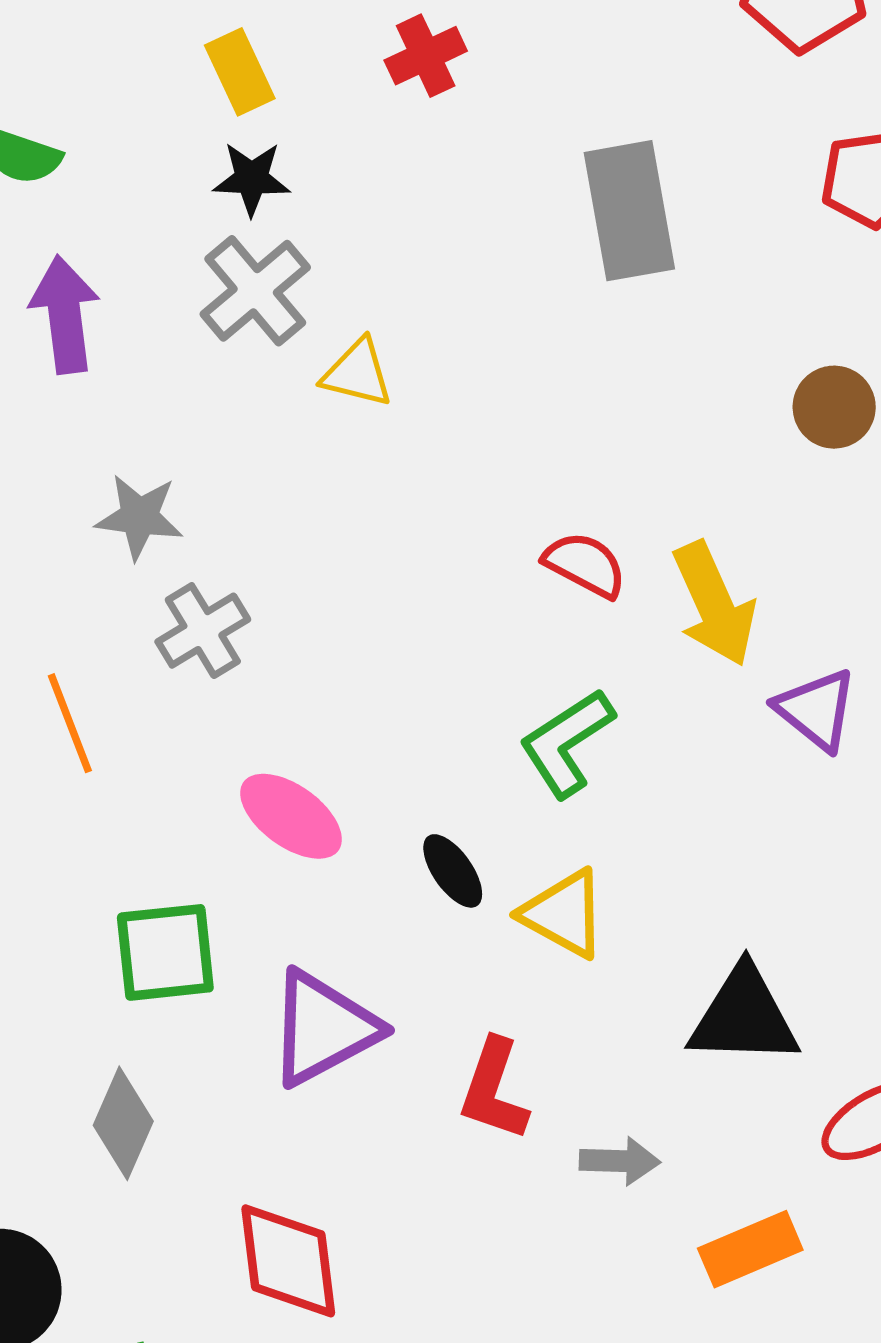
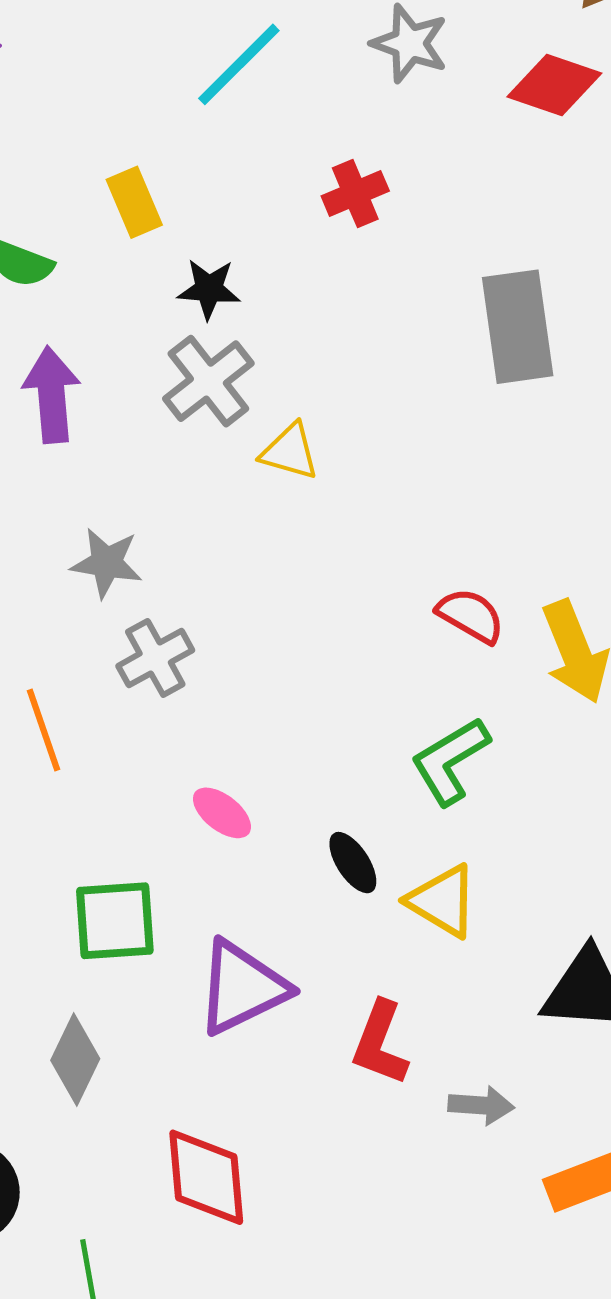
yellow rectangle: (240, 72) -> (134, 202), moved
pink ellipse: (291, 816) -> (222, 813), size x0.7

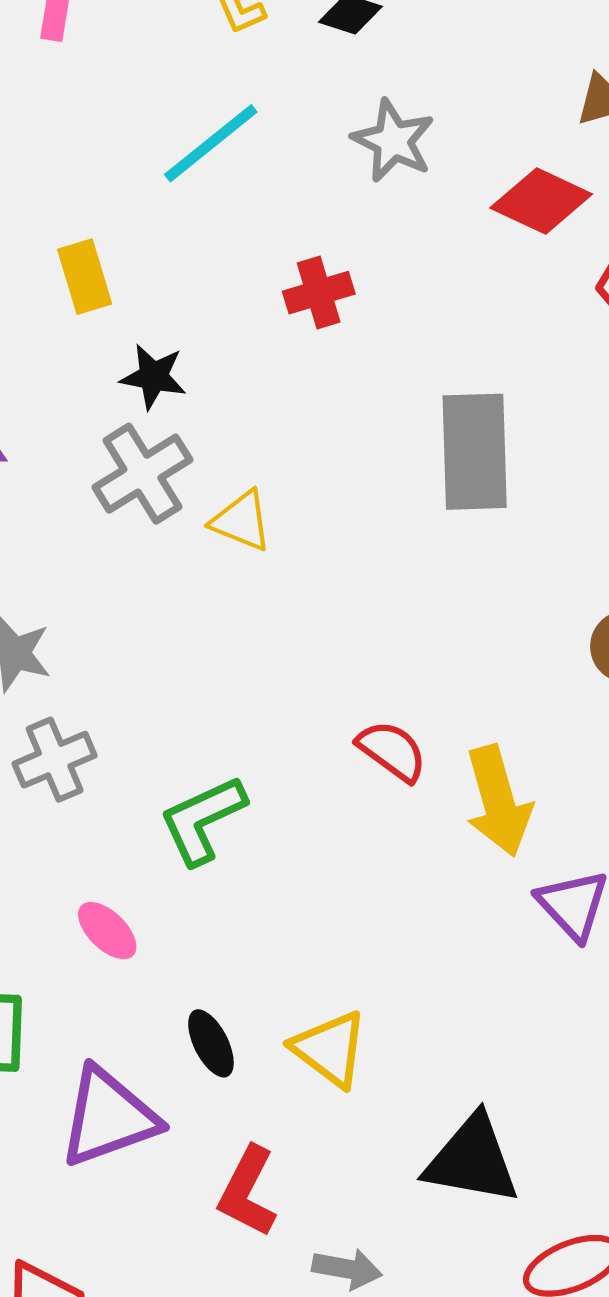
yellow triangle: (290, 452) -> (241, 521), moved
green L-shape: (450, 761) -> (203, 820), moved
black ellipse: (353, 863) -> (211, 1043), moved

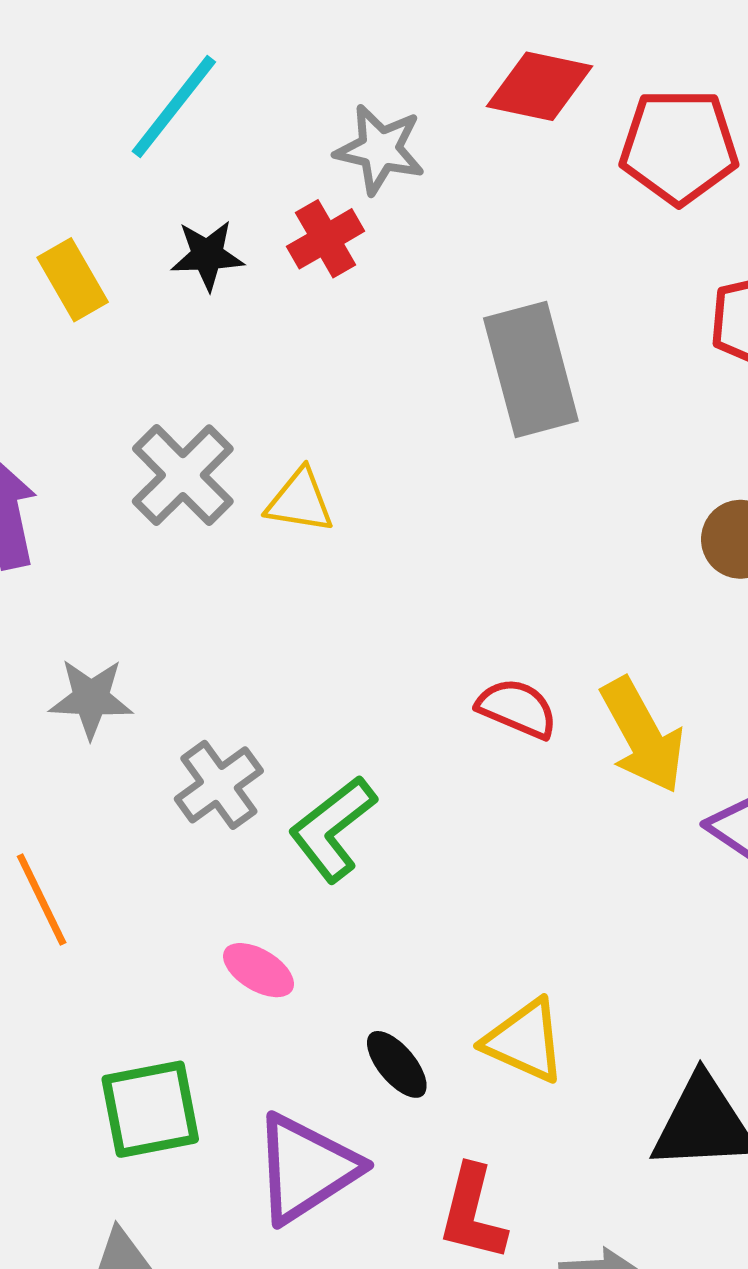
gray star: (393, 141) -> (380, 149), moved
black star: (153, 377) -> (207, 255), moved
gray cross: (55, 760) -> (219, 785), moved

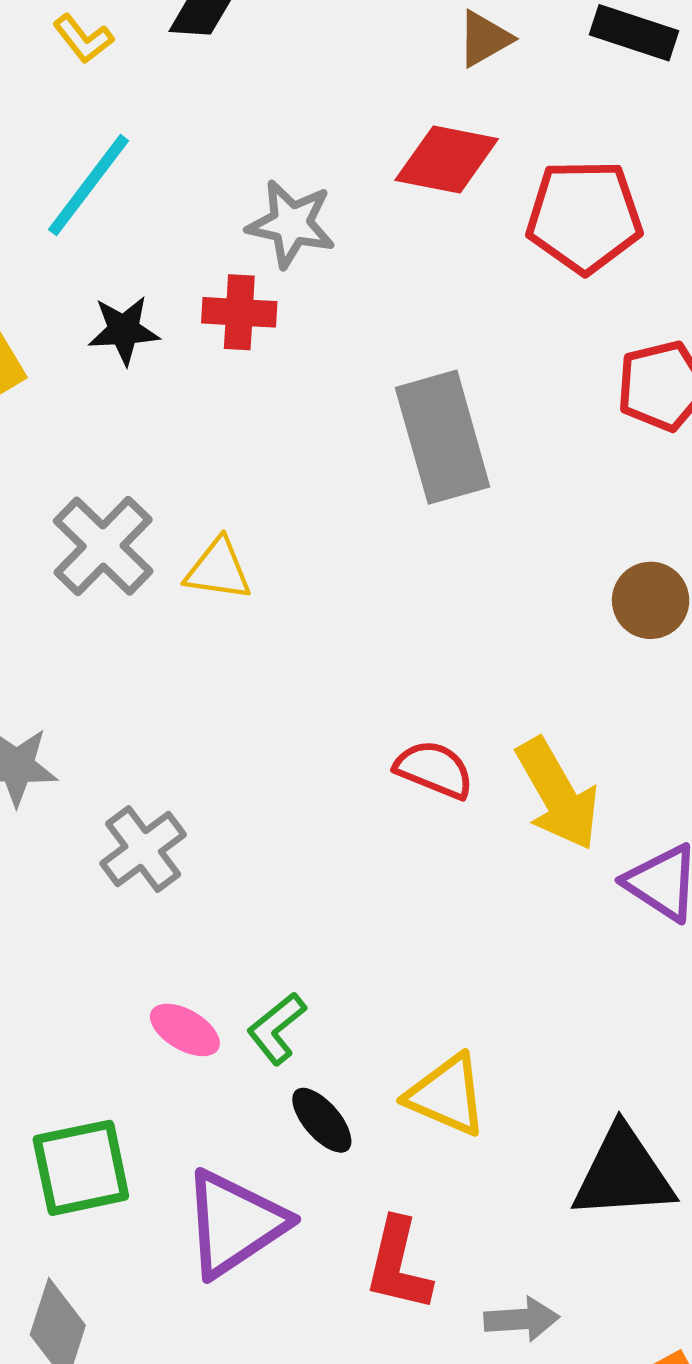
red cross: (326, 239) -> (239, 312), turned 34
green L-shape: (333, 829) -> (277, 1028), moved, size x0.7

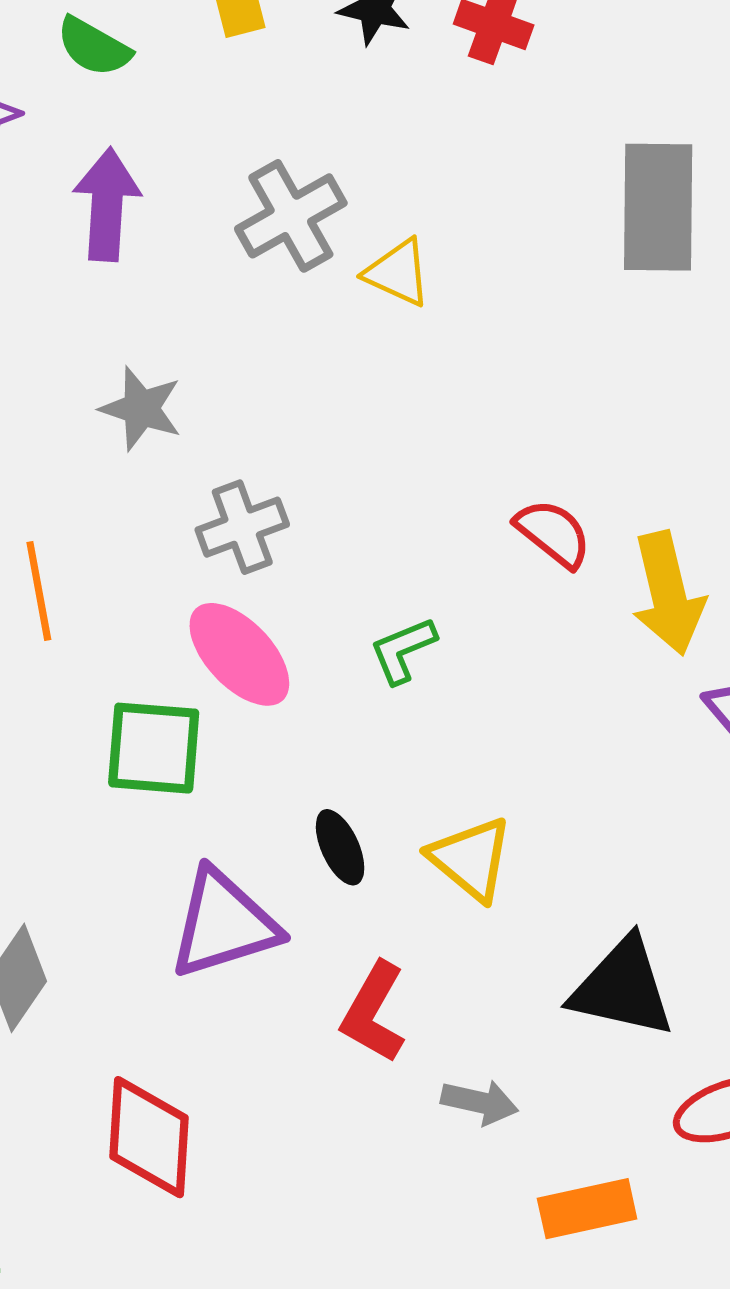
green L-shape: (277, 1028) -> (403, 650), moved
pink ellipse: (185, 1030) -> (239, 654), moved, size x1.6
green square: (81, 1168) -> (154, 748), moved

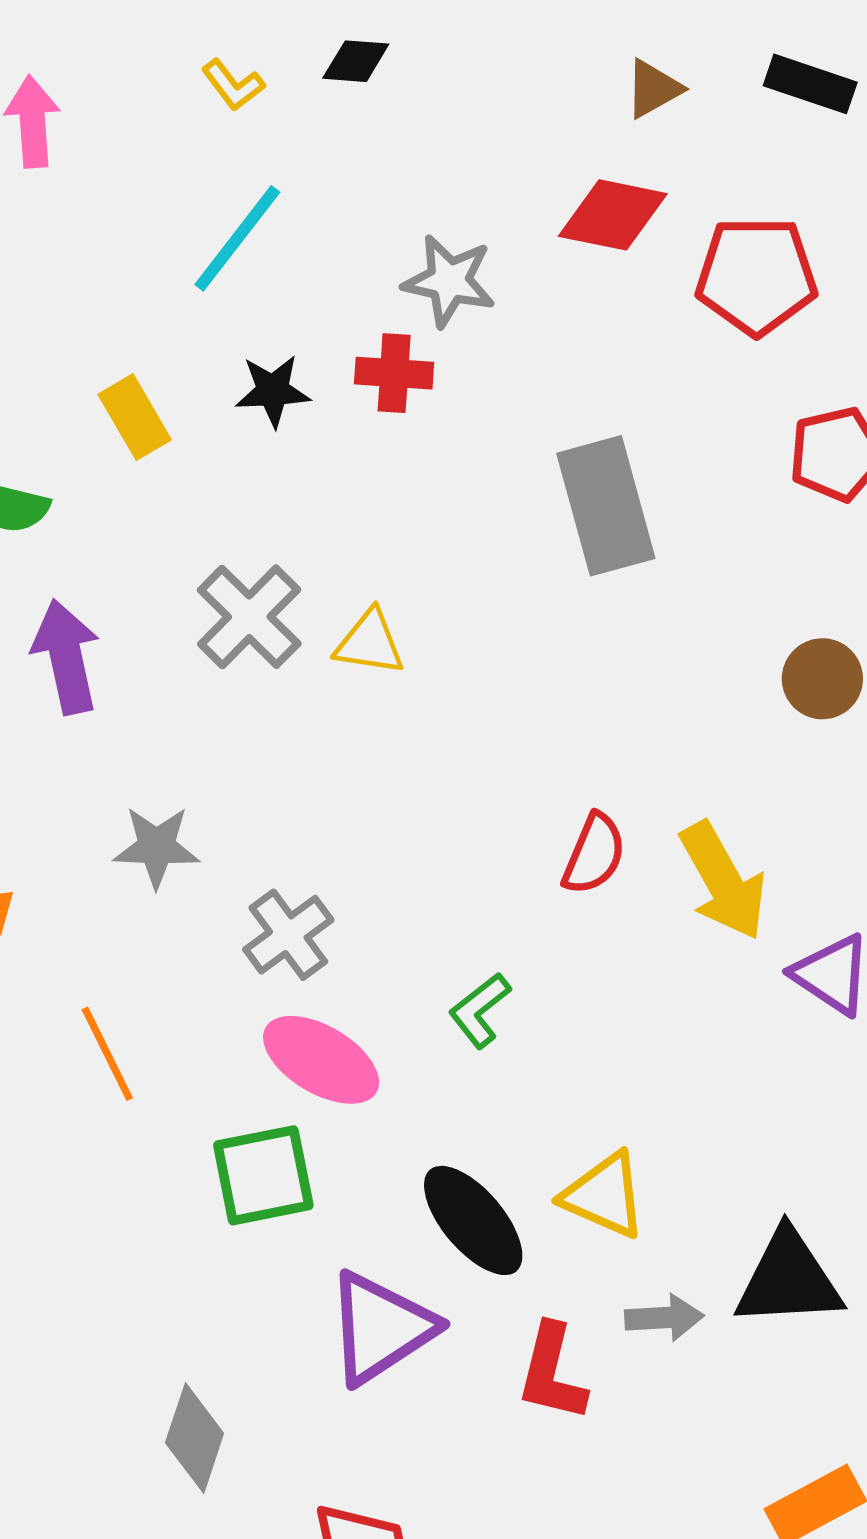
red semicircle: (553, 533) -> (594, 854), turned 90
black ellipse: (340, 847) -> (473, 1220), size x1.6
gray arrow: (480, 1102) -> (664, 1318), moved

